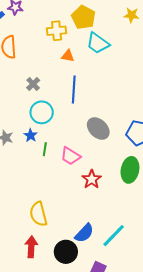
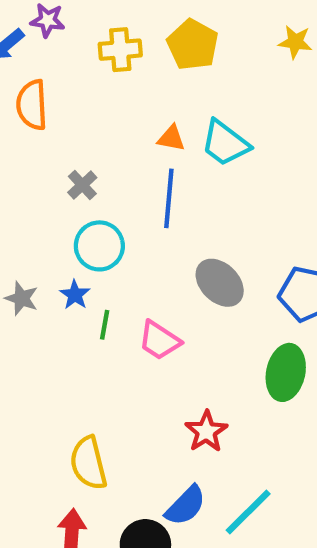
yellow cross: (57, 31) -> (120, 50), moved
cyan trapezoid: (98, 43) -> (225, 143), moved
orange triangle: (68, 56) -> (171, 138), moved
red star: (92, 179) -> (206, 431), moved

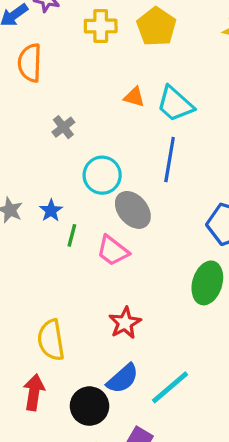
blue line: (169, 198) -> (170, 160), moved
cyan circle: (99, 246) -> (102, 175), moved
gray ellipse: (220, 283) -> (133, 210), moved
red star: (206, 431) -> (125, 323), moved

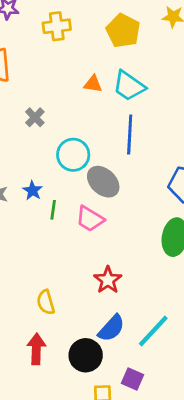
yellow pentagon: (156, 27) -> (123, 31), moved
yellow semicircle: (51, 340) -> (46, 302), size x0.7

